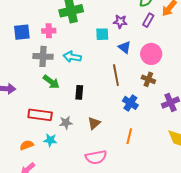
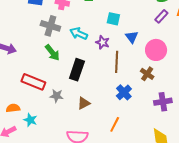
purple star: (120, 22) -> (103, 42), moved
black rectangle: (79, 92) -> (77, 70), size x1.5
cyan star: (50, 140) -> (30, 120), moved

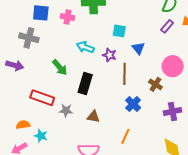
gray cross: (50, 26) -> (29, 38), moved
pink circle: (156, 50) -> (173, 66), moved
brown triangle: (84, 103) -> (93, 117), turned 40

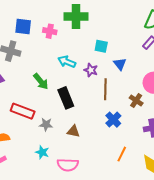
black rectangle: (85, 83) -> (66, 98), turned -40
cyan star: (41, 136) -> (42, 152), moved
orange line: (125, 136) -> (122, 154), moved

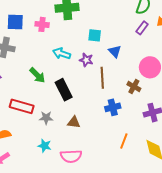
blue cross: (113, 120) -> (113, 107), turned 35

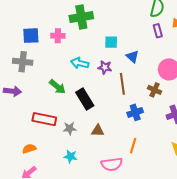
purple rectangle: (142, 28) -> (158, 31), turned -48
orange line: (124, 141) -> (133, 146), moved
pink semicircle: (71, 156) -> (112, 164), moved

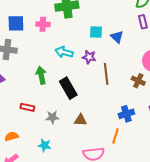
blue triangle: (133, 57) -> (117, 37), moved
green arrow: (57, 87) -> (41, 75), turned -144
blue cross: (135, 112) -> (126, 114), moved
red rectangle: (44, 119) -> (27, 107), size x0.6
cyan star: (70, 156) -> (45, 145), moved

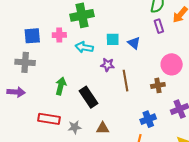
cyan arrow: (64, 52) -> (84, 47), moved
green arrow: (41, 75) -> (61, 86), turned 30
brown cross: (138, 81) -> (158, 85), turned -32
red rectangle: (27, 107) -> (49, 119), size x1.5

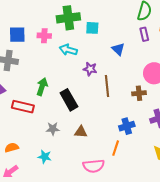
cyan square: (113, 39) -> (92, 28), moved
red rectangle: (49, 119) -> (23, 107), moved

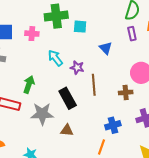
cyan arrow: (68, 50) -> (55, 58), moved, turned 36
black rectangle: (69, 100) -> (68, 98), moved
gray star: (53, 129) -> (42, 114), moved, size x1.6

